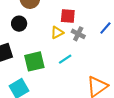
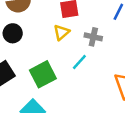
gray cross: (78, 34) -> (93, 37), moved

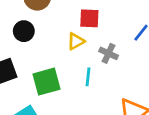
cyan line: (79, 62) -> (88, 77), turned -49

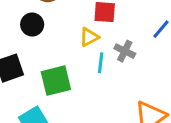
cyan line: (88, 77) -> (101, 63), moved

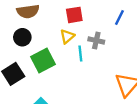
green square: (56, 81) -> (43, 61), moved

